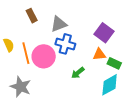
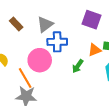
orange line: (26, 53) -> (25, 78), moved
orange triangle: (99, 54) -> (94, 50), moved

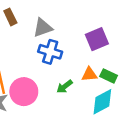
purple square: (91, 20) -> (97, 39), turned 30
pink circle: (40, 60) -> (24, 92), moved

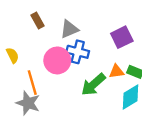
green arrow: (65, 87) -> (93, 84), size x1.6
pink circle: (24, 92) -> (57, 60), moved

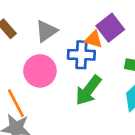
blue cross: (78, 52) -> (81, 55), moved
orange triangle: (117, 71) -> (94, 39), moved, turned 35

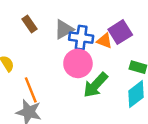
blue cross: (81, 55) -> (81, 38), moved
pink circle: (40, 71) -> (78, 63), moved

